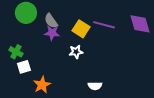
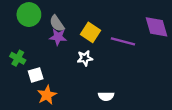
purple line: (104, 25) -> (123, 41), moved
white square: (24, 67) -> (36, 75), moved

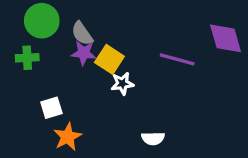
yellow square: (90, 32) -> (109, 59), moved
green cross: (18, 58) -> (27, 58), moved, turned -32

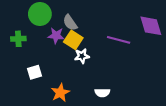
green circle: (42, 21) -> (40, 14), moved
gray semicircle: (82, 34) -> (70, 23), moved
orange star: (68, 137) -> (60, 93), moved

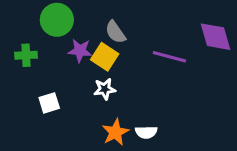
gray semicircle: (70, 23) -> (115, 32), moved
white star: (82, 56) -> (105, 89), moved
orange star: (60, 93) -> (115, 132), moved

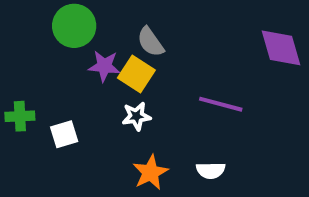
green cross: (26, 55) -> (20, 116), moved
purple line: (169, 57) -> (221, 104), moved
white semicircle: (146, 132) -> (211, 170), moved

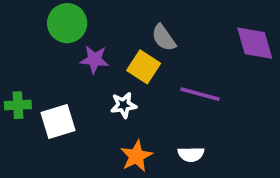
gray semicircle: (150, 42) -> (164, 38), moved
yellow square: (136, 74) -> (144, 67), moved
white square: (64, 134) -> (58, 121), size x1.4

